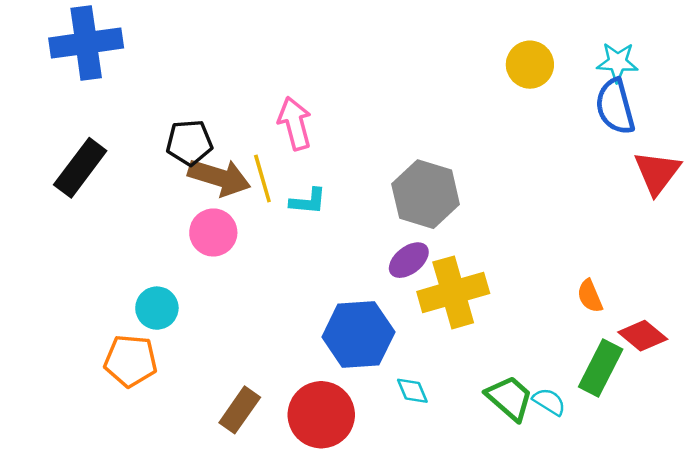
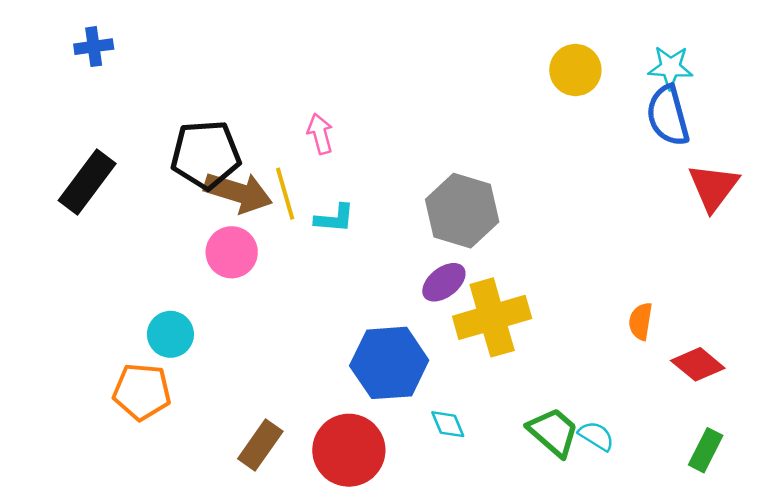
blue cross: (86, 43) -> (94, 47), size x0.5
pink arrow: (295, 123) -> (320, 134), size x0.7
black pentagon: (189, 143) -> (206, 155), size x1.4
orange semicircle: (590, 296) -> (641, 321), turned 32
green rectangle: (601, 368) -> (706, 450), moved, size x0.7

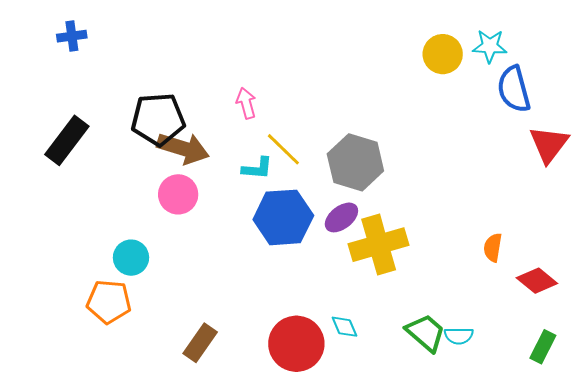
cyan star: (670, 67) -> (490, 46), moved
yellow line: (285, 194) -> (283, 149), moved, turned -30
blue hexagon: (389, 363) -> (283, 217), moved
cyan semicircle: (596, 436) -> (459, 336), turned 148
red circle: (349, 450) -> (296, 344), moved

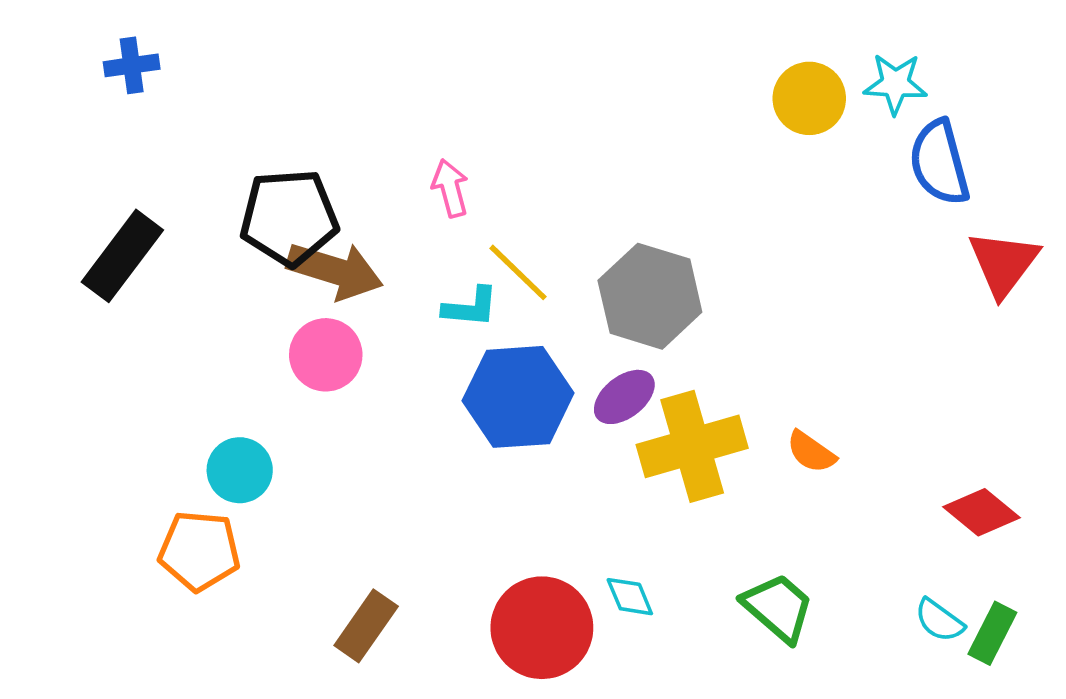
orange semicircle: (493, 248) -> (811, 452), moved, turned -64
cyan semicircle: (459, 336) -> (939, 620), moved, turned 36

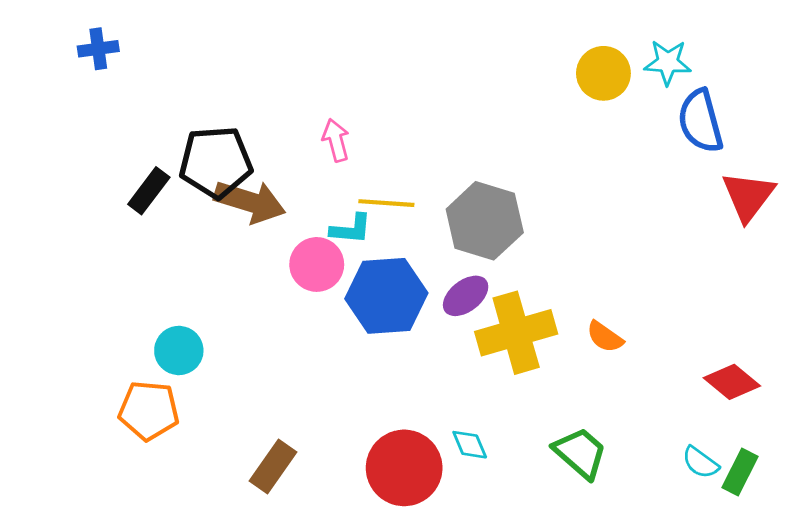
black rectangle: (122, 256) -> (149, 191), moved, size x0.7
yellow line: (518, 272) -> (386, 203), turned -40
pink circle: (326, 355) -> (317, 264), moved

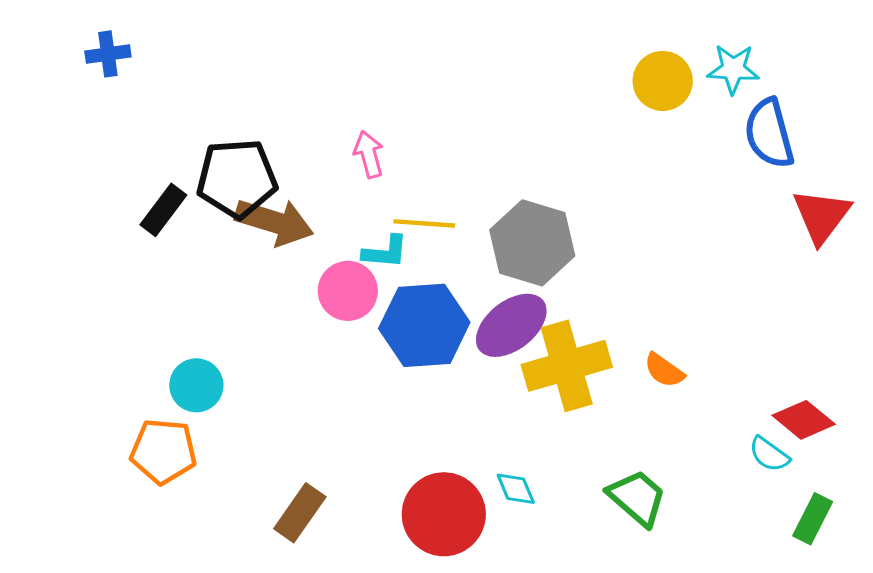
purple ellipse: (466, 296) -> (511, 325), size x1.4
cyan semicircle: (700, 462) -> (769, 454), moved

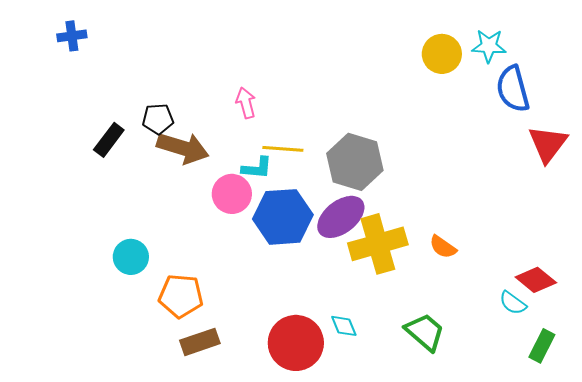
black pentagon: (237, 178) -> (158, 119), size x0.6
orange pentagon: (163, 451) -> (181, 296), moved
brown rectangle: (300, 513) -> (200, 342), turned 36

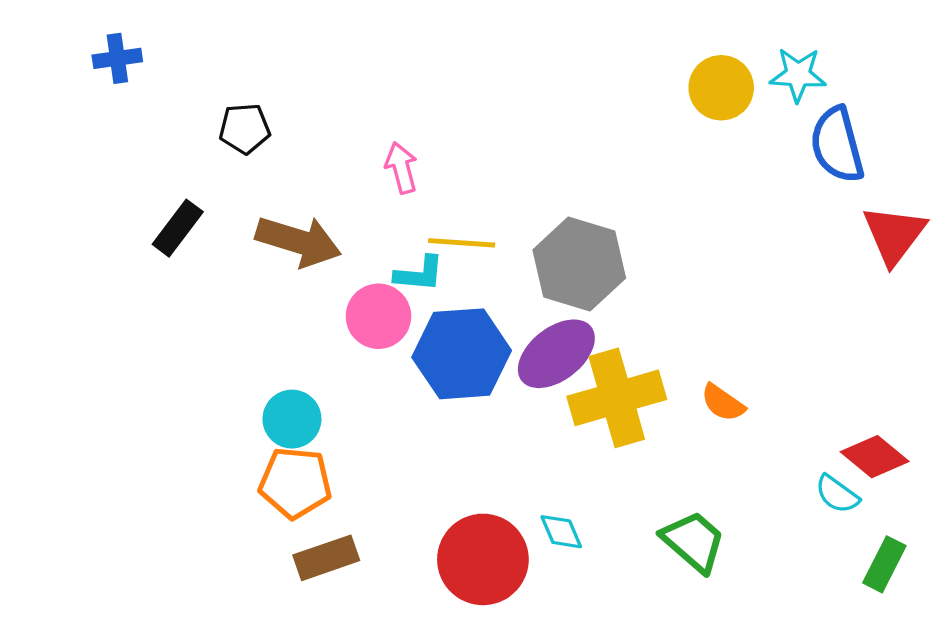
black pentagon: (158, 119) -> (245, 129), moved
cyan circle: (131, 257) -> (292, 419), moved

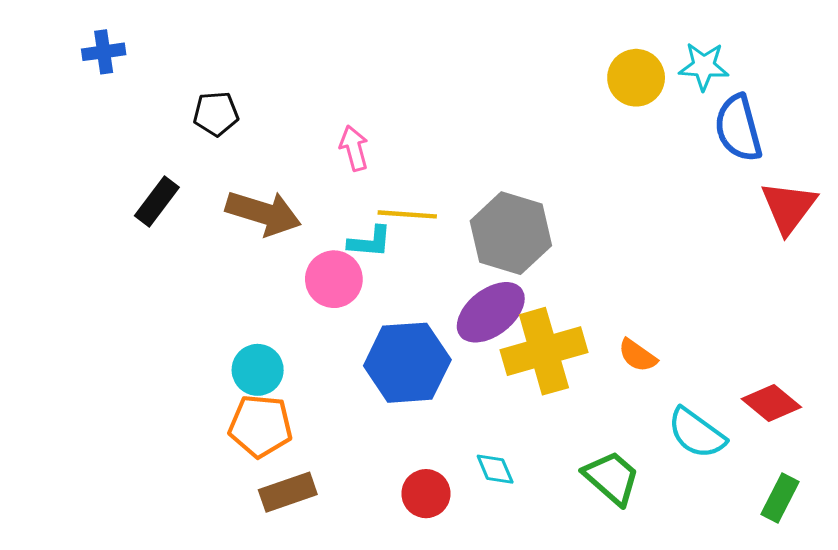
blue hexagon: (462, 354) -> (407, 363), moved
cyan semicircle: (837, 494) -> (697, 433), moved, size x1.5
red circle: (483, 559) -> (426, 494), size x0.6

